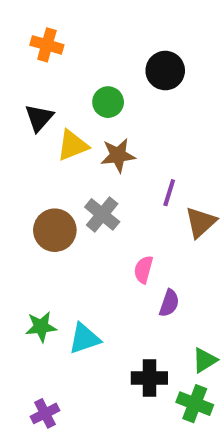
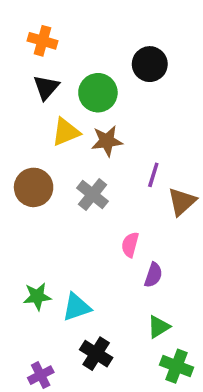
green circle: (108, 102) -> (98, 93), size x1.4
black triangle: (39, 118) -> (46, 87), moved
brown circle: (55, 230) -> (34, 187), moved
green triangle: (205, 360) -> (159, 327), moved
black cross: (149, 378) -> (96, 354), moved, turned 32

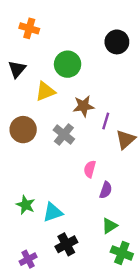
black circle: (150, 64) -> (117, 42), moved
black triangle: (46, 87) -> (17, 69), moved
brown star: (107, 141) -> (84, 106), moved
green star: (37, 296) -> (26, 205), turned 30
black cross: (96, 354) -> (66, 244), turned 30

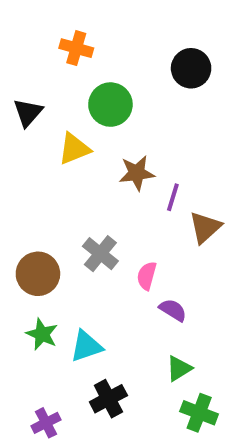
orange cross: (29, 28) -> (76, 48), moved
brown circle: (23, 130) -> (38, 274), moved
gray cross: (64, 135) -> (100, 254), moved
purple semicircle: (106, 190) -> (173, 310), turned -77

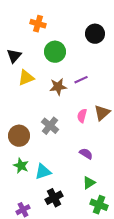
yellow triangle: (74, 149) -> (26, 78), moved
brown star: (137, 173) -> (58, 87), moved
purple line: (173, 197) -> (81, 80), moved, turned 48
pink semicircle: (147, 276) -> (82, 116), moved

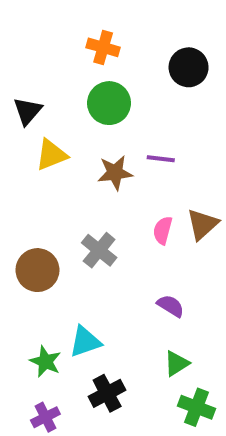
orange cross: (38, 24) -> (103, 47), moved
purple line: (81, 80) -> (161, 159), turned 32
green star: (21, 166) -> (45, 361), moved

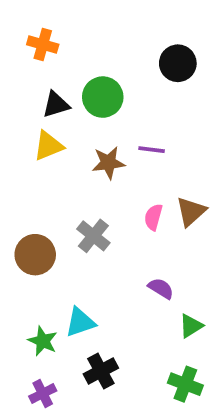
orange cross: (103, 47) -> (43, 44), moved
black triangle: (28, 111) -> (56, 105), moved, turned 32
green triangle: (177, 363) -> (191, 326), moved

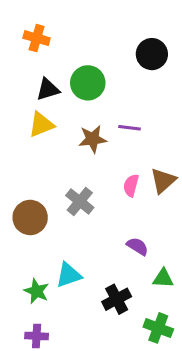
green triangle: (191, 326) -> (163, 278), turned 35
black cross: (101, 371) -> (117, 299), moved
purple cross: (43, 393) -> (37, 336), turned 30

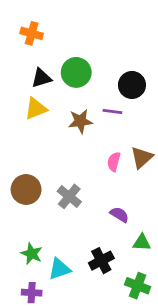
black circle: (152, 54) -> (132, 85), moved
gray cross: (80, 201) -> (69, 196), moved
cyan triangle: (69, 275) -> (59, 269), moved

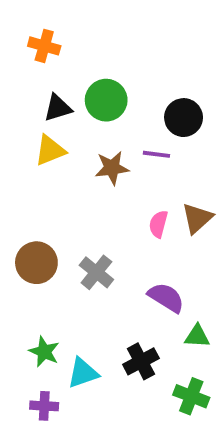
purple semicircle: (119, 215) -> (166, 298), size x1.4

